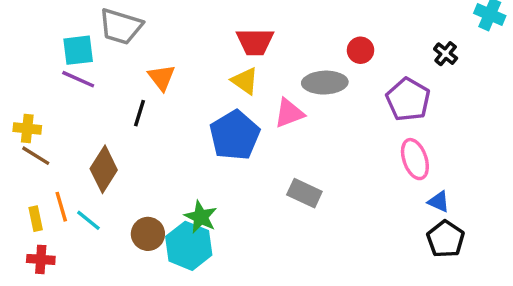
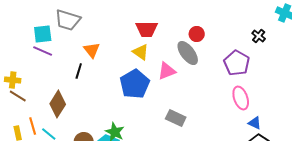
red circle: (361, 50) -> (197, 34), moved
gray ellipse: (325, 83) -> (188, 53), turned 55

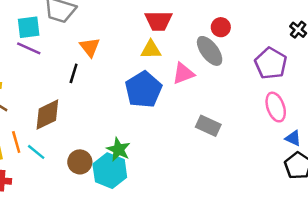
yellow triangle: (141, 52) -> (151, 50), turned -36
brown diamond: (58, 104) -> (47, 115), turned 32
gray rectangle: (176, 118) -> (208, 126), moved

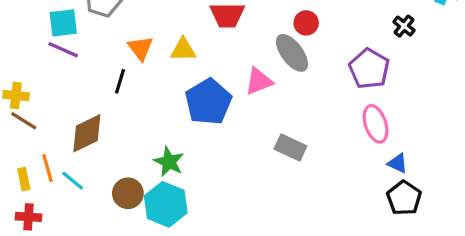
yellow triangle: (151, 50) -> (183, 50), moved
green star: (118, 149) -> (169, 162), moved

